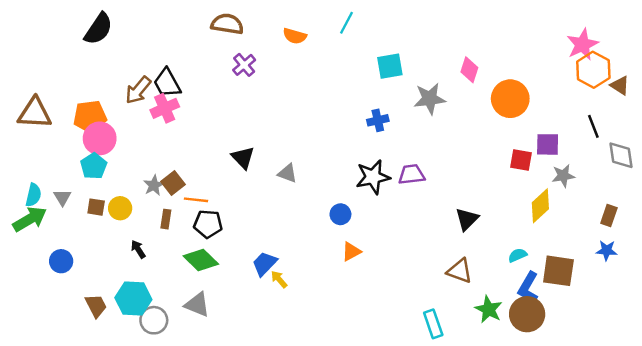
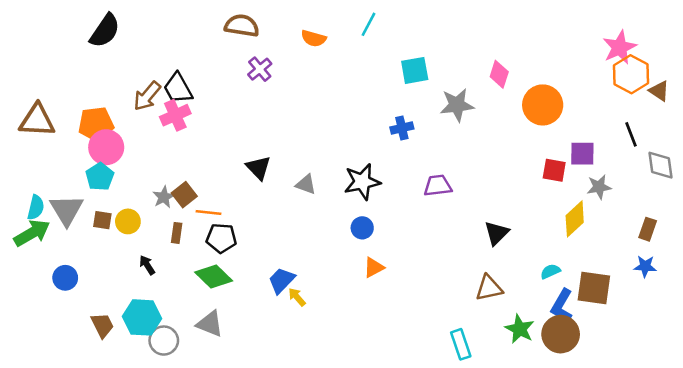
black star: (373, 177) -> (362, 182), moved
gray triangle: (62, 197) -> (66, 210), size x1.8
brown triangle: (460, 271) -> (489, 288), turned -32

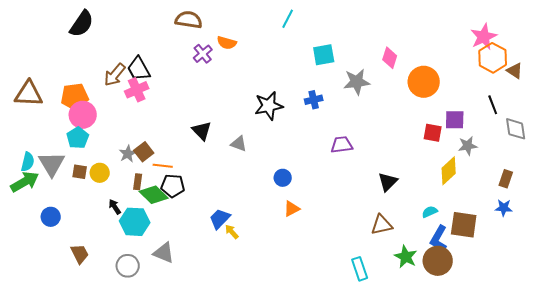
orange semicircle: (314, 38) -> (227, 43), moved
black star: (362, 182) -> (269, 106), moved
green diamond: (214, 277) -> (154, 195), moved
cyan hexagon: (142, 317) -> (135, 222), moved

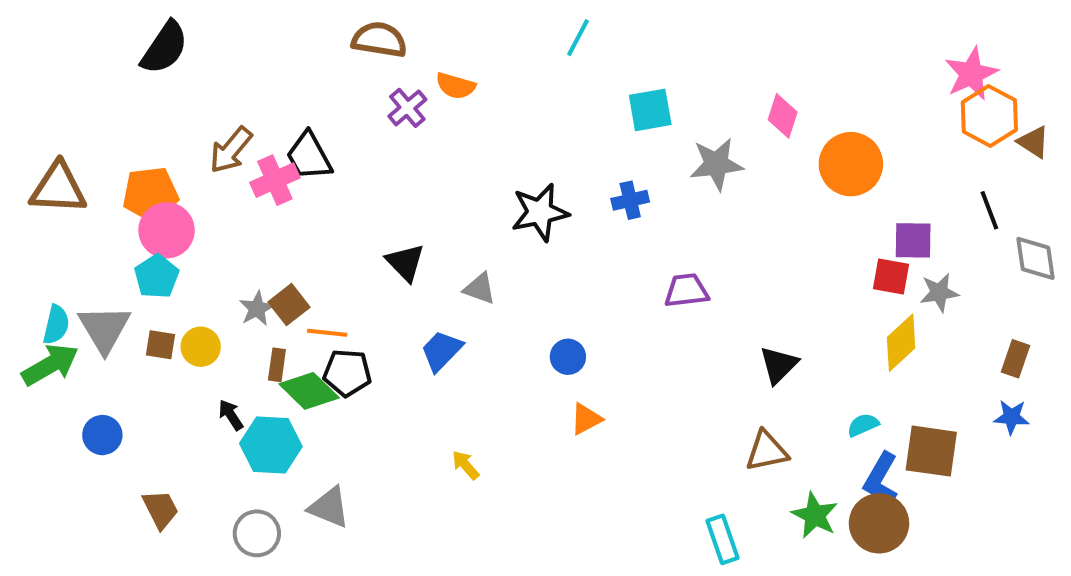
black trapezoid: (139, 69) -> (309, 156), moved
red square: (433, 133) -> (891, 276), moved
blue trapezoid: (220, 219) -> (441, 351), moved

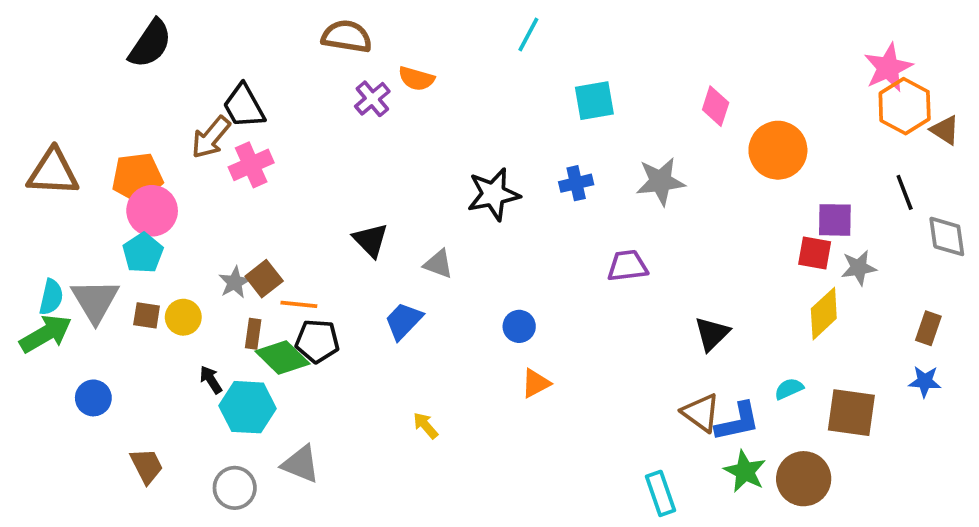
black trapezoid: (309, 156) -> (244, 106), moved
gray star: (716, 164) -> (660, 181), moved
brown triangle: (767, 451) -> (701, 413), turned 48
blue L-shape: (881, 479) -> (738, 422), moved, turned -132

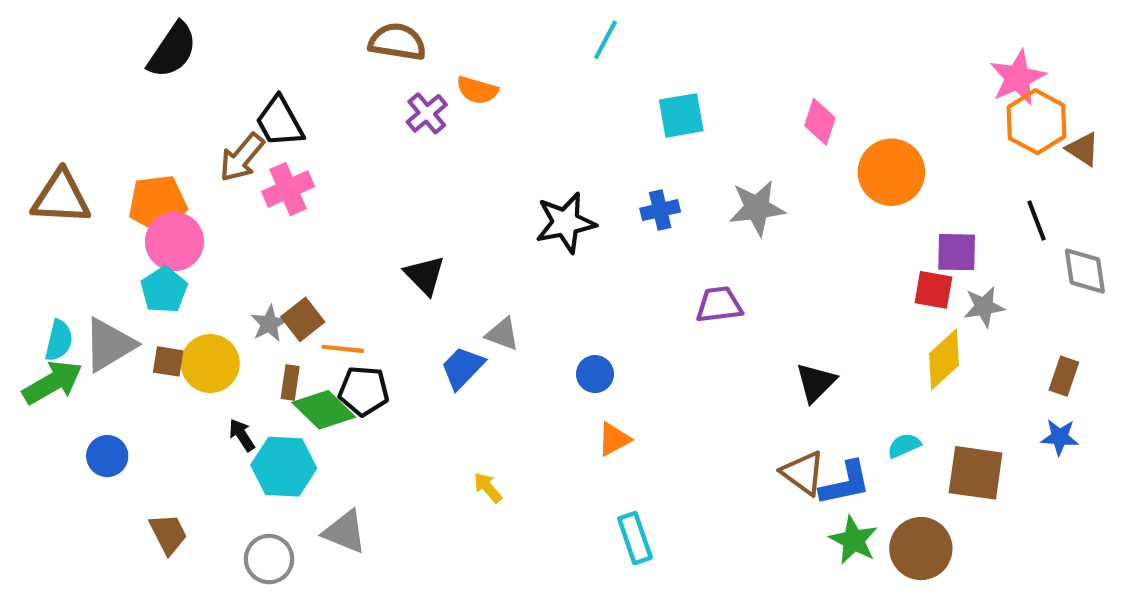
gray triangle: (438, 264) -> (502, 334), moved
gray triangle: (95, 301) -> (109, 345), turned 30
yellow circle: (183, 317) -> (210, 364), size x1.4
cyan rectangle: (660, 493) -> (635, 538), moved

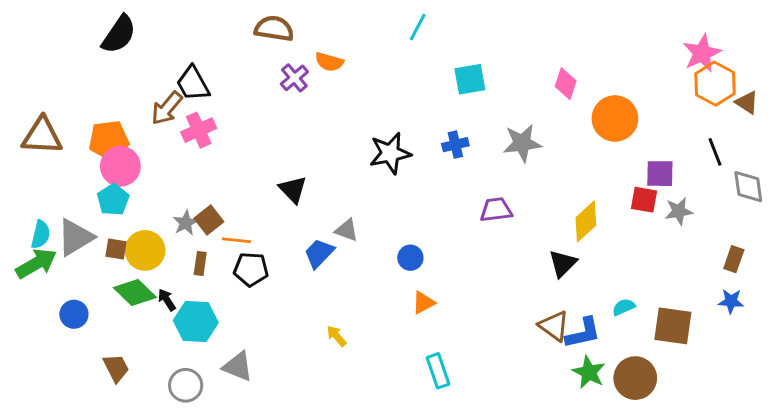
yellow diamond: (944, 359) -> (586, 221), moved
green diamond: (324, 410) -> (135, 292), moved

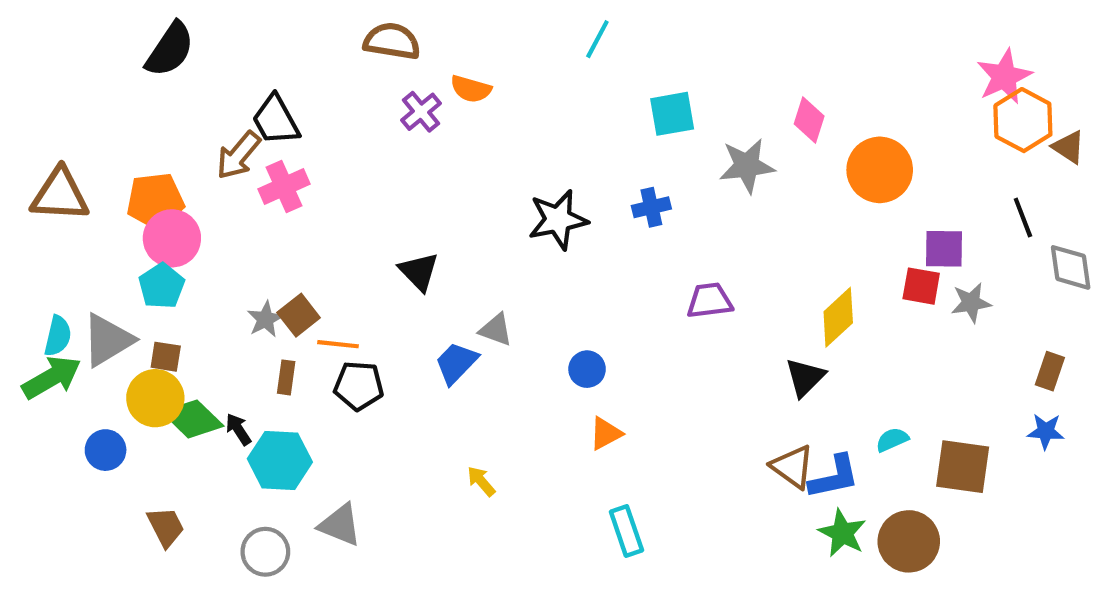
gray star: (522, 143) -> (747, 166), moved
yellow circle: (145, 250) -> (155, 398), moved

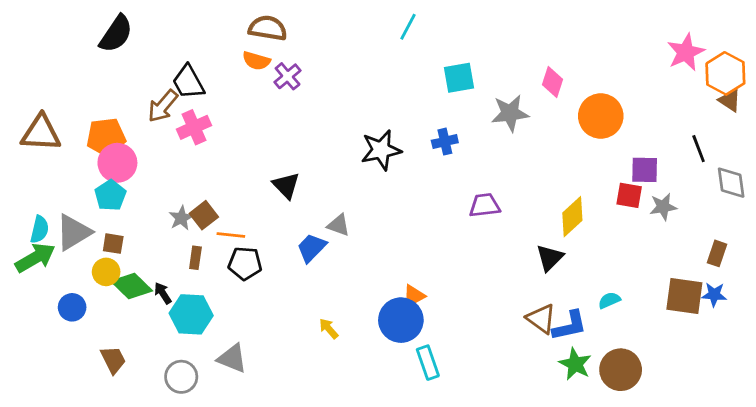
orange semicircle: (471, 89) -> (256, 61), moved
orange hexagon: (1023, 120) -> (725, 73), moved
blue circle: (587, 369) -> (401, 320), moved, size x1.8
yellow circle: (155, 398) -> (106, 272), size x0.7
brown square: (963, 467) -> (684, 296), moved

